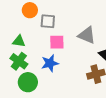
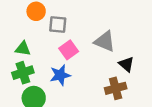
pink square: (57, 42) -> (69, 50), turned -35
green cross: (19, 61) -> (23, 73), turned 36

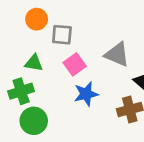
green triangle: (23, 49) -> (34, 63), moved
blue star: (60, 75) -> (86, 94), moved

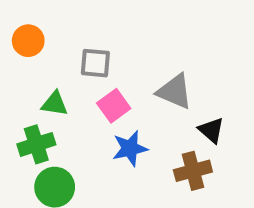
orange circle: (37, 19) -> (28, 41), moved

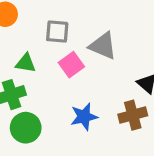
gray triangle: (175, 92) -> (103, 46), moved
blue star: (130, 148) -> (84, 117), moved

